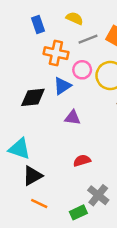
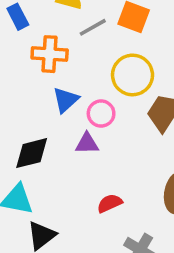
pink circle: (82, 70) -> (101, 114), moved
black diamond: (33, 97) -> (32, 153), moved

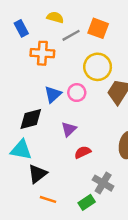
blue triangle: (66, 100) -> (53, 94), moved
purple triangle: (87, 143) -> (69, 129), moved, turned -42

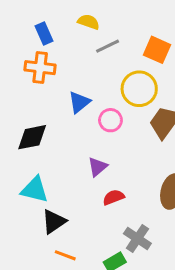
orange square: (98, 28) -> (157, 50), moved
orange cross: (42, 53) -> (40, 68), moved
blue triangle: (53, 94) -> (79, 102), moved
black diamond: (31, 119) -> (32, 137), moved

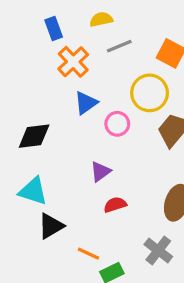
yellow semicircle: (89, 22) -> (101, 19), turned -35
orange cross: (40, 68) -> (73, 62), moved, turned 36
gray cross: (137, 239) -> (158, 250), moved
orange line: (65, 255) -> (88, 254), moved

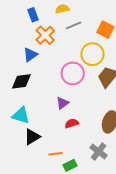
blue triangle: (86, 103) -> (30, 55), moved
pink circle: (117, 124) -> (73, 73), size x1.5
orange line: (88, 254) -> (55, 154), turned -32

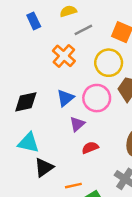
orange cross: (45, 35) -> (64, 56), moved
blue triangle: (30, 55) -> (65, 98), moved
pink circle: (73, 73) -> (97, 98), moved

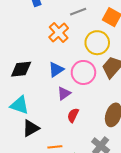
red semicircle: (90, 148) -> (73, 115), turned -48

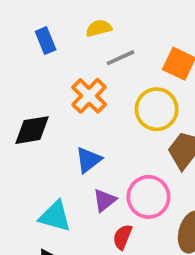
black diamond: (21, 69) -> (32, 130), moved
pink circle: (83, 72) -> (149, 197), moved
cyan triangle: (20, 105) -> (55, 216), moved

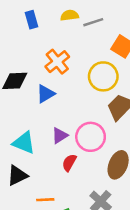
gray line: (120, 58) -> (93, 22), moved
blue triangle: (88, 160) -> (46, 94), moved

